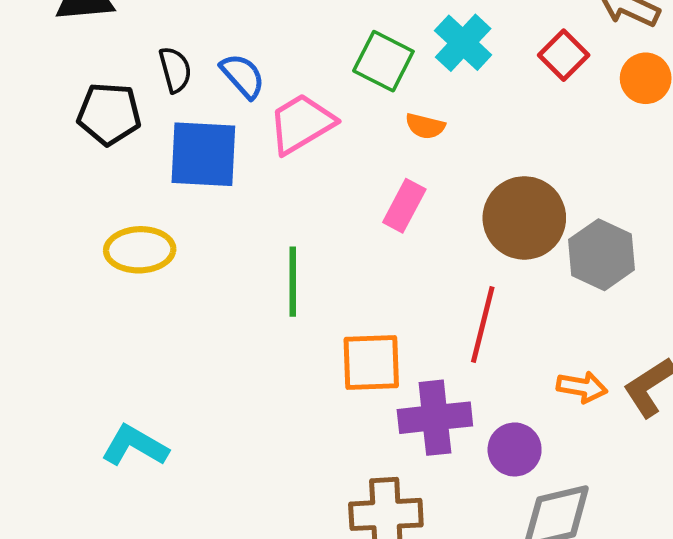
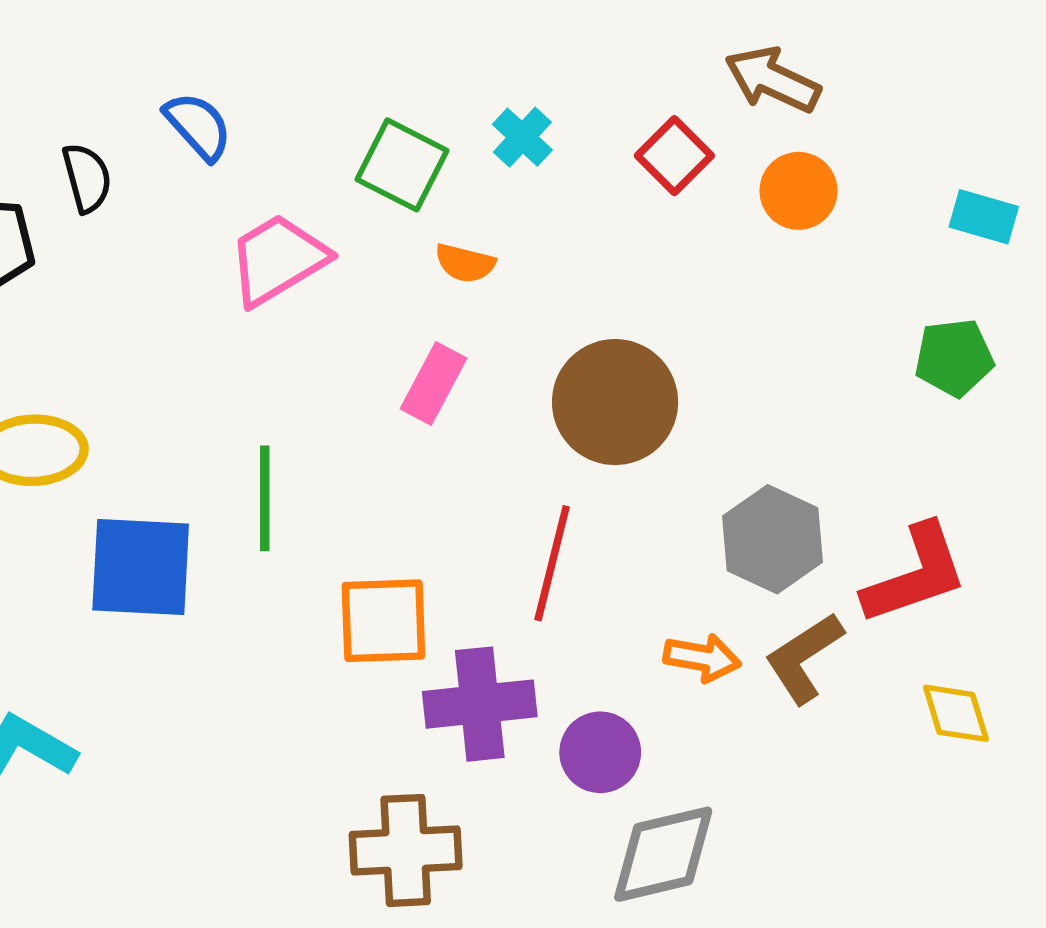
cyan cross: (463, 43) -> (522, 137), size x0.7
blue semicircle: (243, 76) -> (198, 126), moved
blue square: (203, 154) -> (141, 567), moved
gray hexagon: (602, 255) -> (773, 539), moved

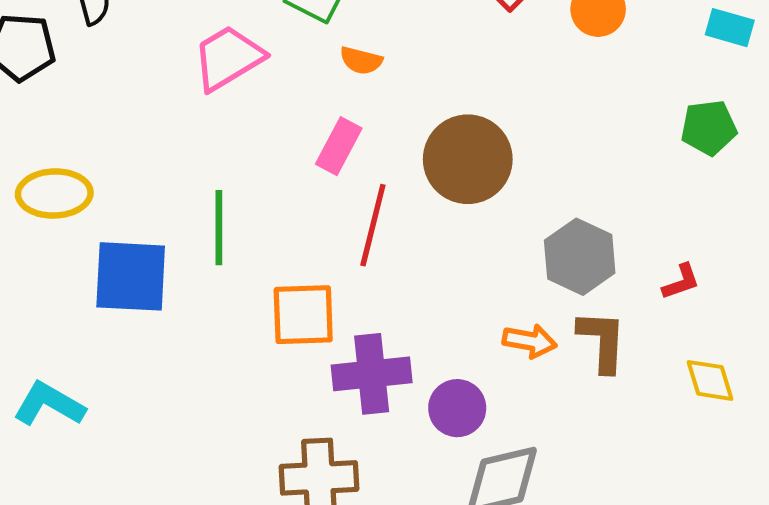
red line: (552, 563) -> (373, 225), moved
red L-shape: (915, 574) -> (681, 282), size x0.5
brown L-shape: (804, 658) -> (602, 341), turned 126

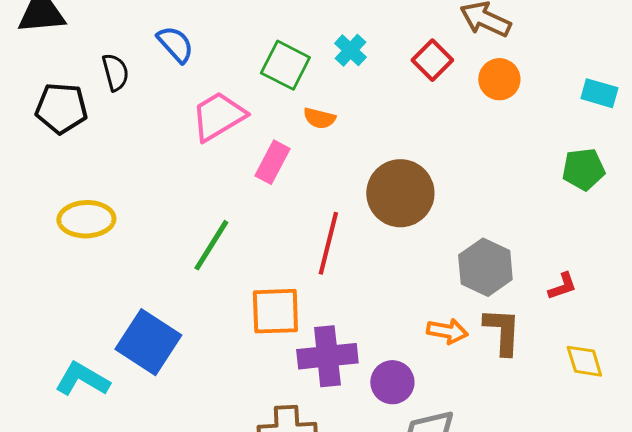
pink rectangle: (339, 146) -> (272, 162), moved
green line: (219, 228) -> (211, 245), turned 32
blue square: (131, 276) -> (148, 342), moved, turned 30

